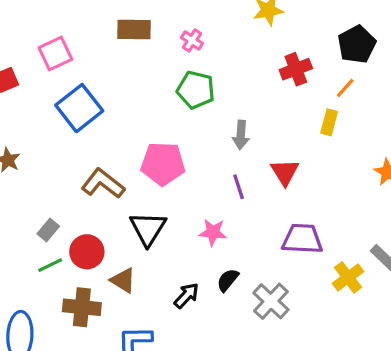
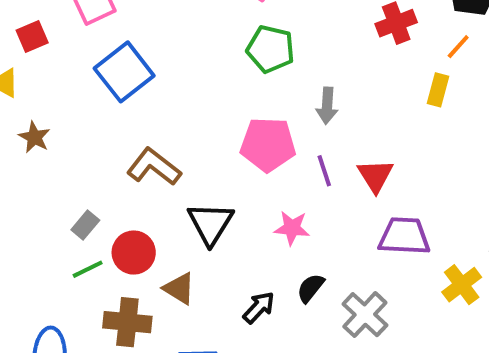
pink pentagon: (163, 164) -> (268, 144), moved
red triangle: (285, 172) -> (375, 176), moved

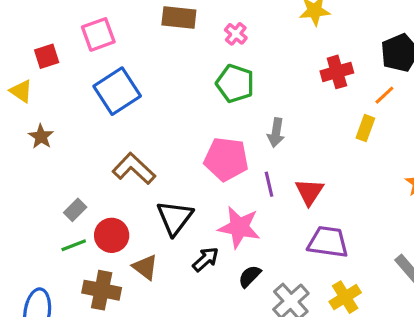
pink star: (292, 228) -> (239, 227), size x1.5
yellow cross: (462, 285) -> (345, 297), moved
black arrow: (259, 307) -> (206, 259), moved

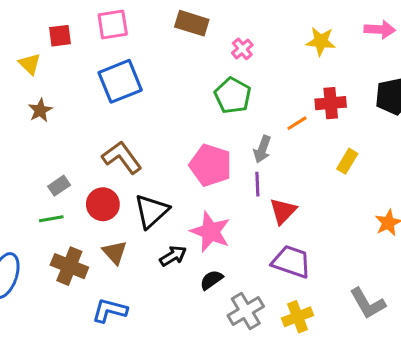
orange line: (384, 95) -> (297, 123), moved
purple line: (269, 184) -> (257, 184), moved
red circle: (112, 235) -> (103, 204), moved

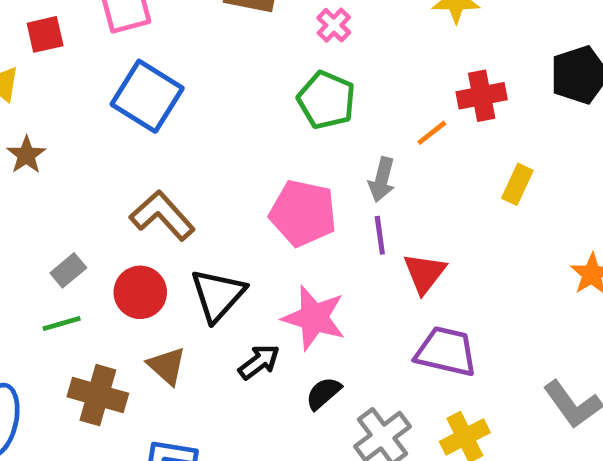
blue square: (120, 81) -> (147, 96), turned -30

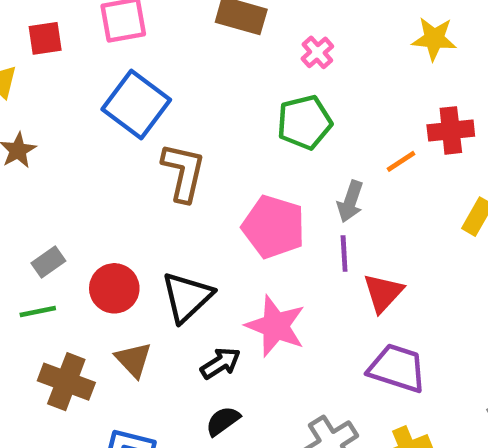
green pentagon: (326, 100) -> (304, 122), turned 30
brown L-shape: (162, 216) -> (183, 172), moved, turned 50
black semicircle: (323, 393) -> (223, 421), moved

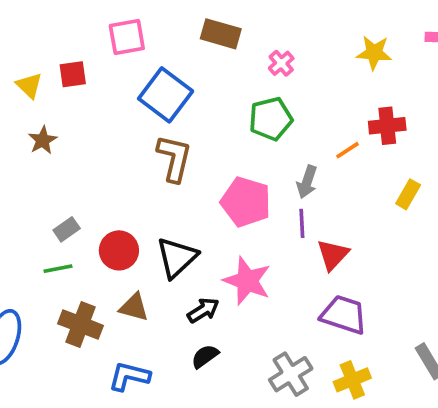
red square: (45, 38) -> (73, 74), moved
blue square: (136, 104) -> (166, 95), moved
brown triangle: (133, 360) -> (134, 307), turned -32

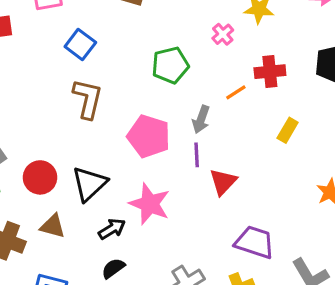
pink cross: (281, 63) -> (223, 34), moved
blue square: (166, 95) -> (80, 44), size x0.7
purple trapezoid: (344, 315) -> (255, 242), moved

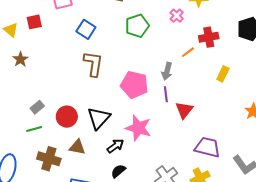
green pentagon: (170, 65) -> (137, 26), moved

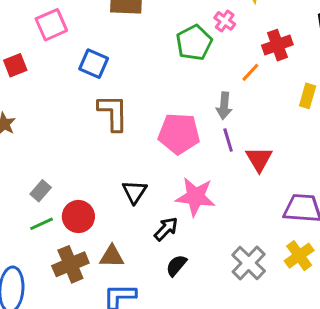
green pentagon: (137, 26) -> (194, 43), moved
red circle: (67, 117) -> (78, 216), moved
black triangle: (99, 118) -> (134, 192), size x0.7
brown triangle: (77, 147) -> (112, 256), moved
brown cross: (49, 159) -> (70, 264), turned -30

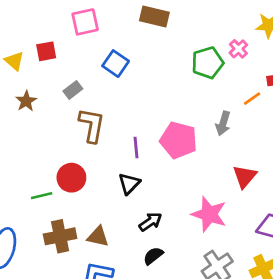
brown L-shape: (113, 113) -> (92, 125), moved
purple line: (228, 140) -> (136, 148), moved
gray rectangle: (41, 191) -> (73, 90), moved
pink star: (195, 197) -> (209, 214), moved
red circle: (78, 216) -> (71, 178), moved

